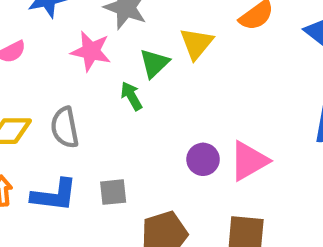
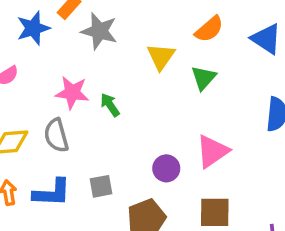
pink star: (91, 51) -> (72, 93), moved
green triangle: (154, 63) -> (203, 78), moved
purple circle: (203, 159) -> (166, 168), moved

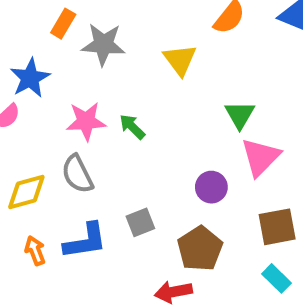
blue star: (33, 28) -> (30, 78), moved
green triangle: (203, 78) -> (240, 115), moved

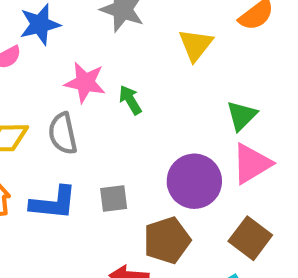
purple circle: (211, 187) -> (194, 181), size x1.6
brown square: (277, 227) -> (250, 238), turned 33

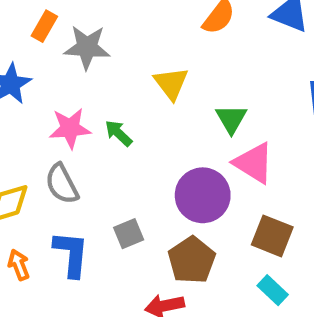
yellow triangle: (196, 45) -> (171, 83), moved
pink triangle: (252, 164) -> (254, 163), turned -42
blue L-shape: (53, 203) -> (71, 254), turned -75

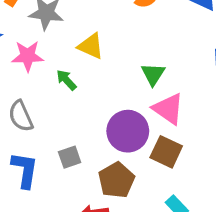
yellow triangle: (171, 83) -> (91, 46), moved, turned -32
pink star: (70, 128) -> (28, 56), moved
brown square: (272, 236) -> (166, 152), moved

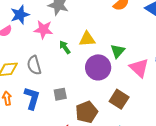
yellow triangle: (91, 46) -> (87, 39), moved, turned -36
pink triangle: (168, 109) -> (139, 68), moved
purple circle: (128, 131) -> (98, 67), moved

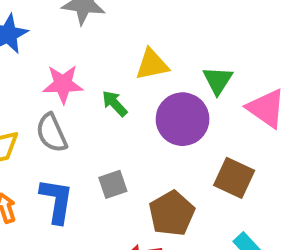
pink star: (43, 30) -> (63, 84), moved
green arrow: (65, 47) -> (115, 104), moved

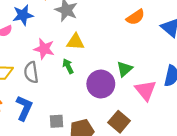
yellow triangle: (152, 64) -> (75, 42), moved
gray square: (113, 184) -> (57, 121), moved

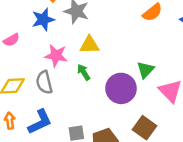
blue star: (23, 15) -> (43, 19), moved
blue L-shape: (24, 108) -> (40, 122), turned 45

